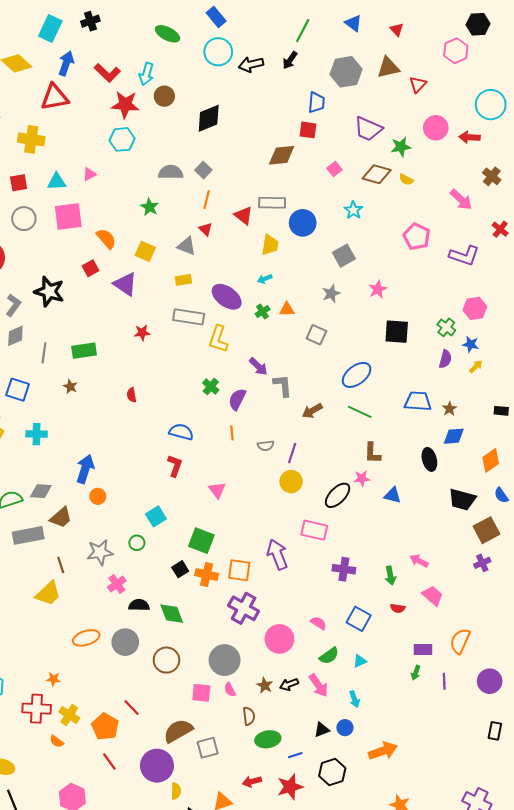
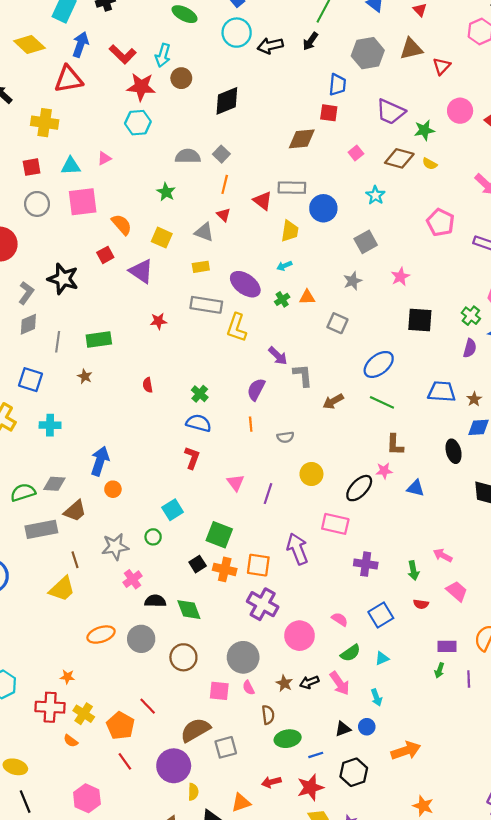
green cross: (211, 387) -> (200, 394), moved
purple line: (292, 453) -> (268, 494), moved
blue square: (359, 619) -> (381, 615), turned 30

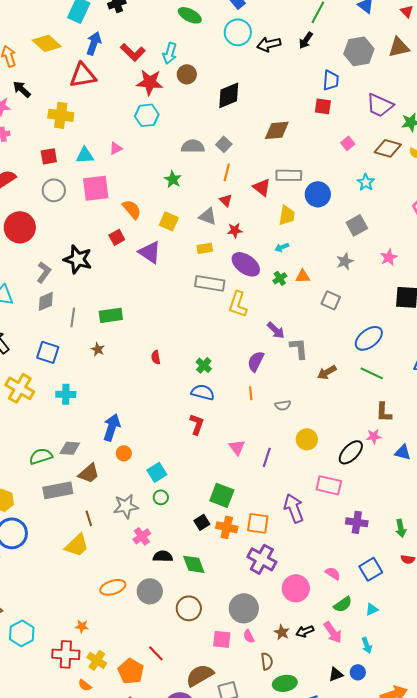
brown diamond: (302, 139) -> (277, 130), moved
red star: (159, 321) -> (235, 230), moved
cyan square: (173, 510) -> (157, 472), moved

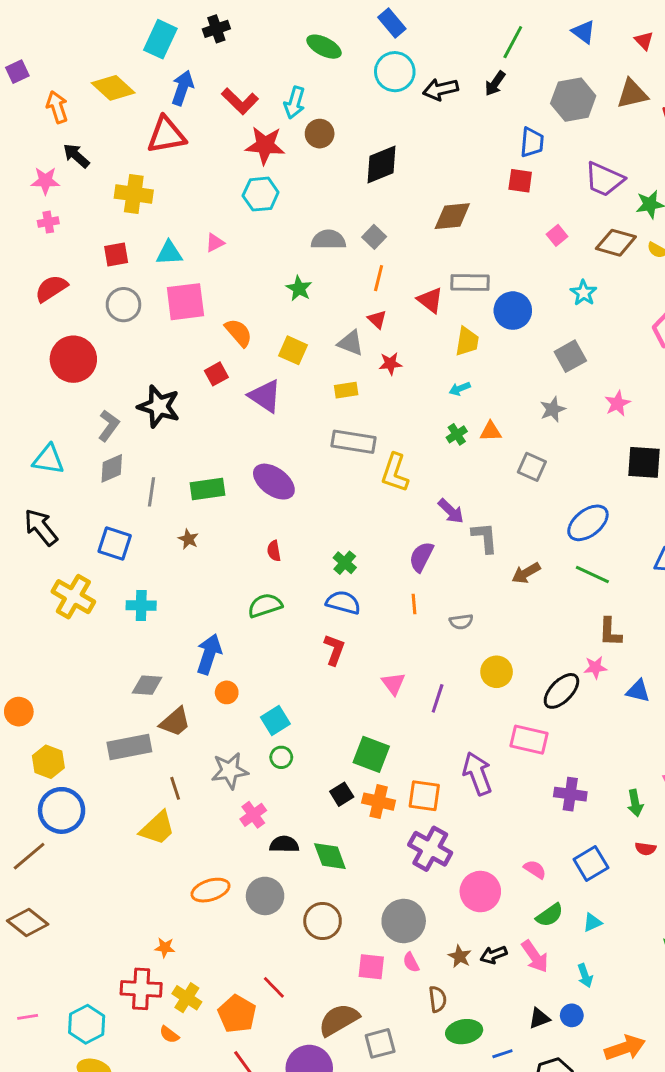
purple ellipse: (246, 264) -> (274, 482), moved
green semicircle: (41, 456) -> (265, 605), moved
cyan hexagon: (22, 633) -> (87, 1024), moved

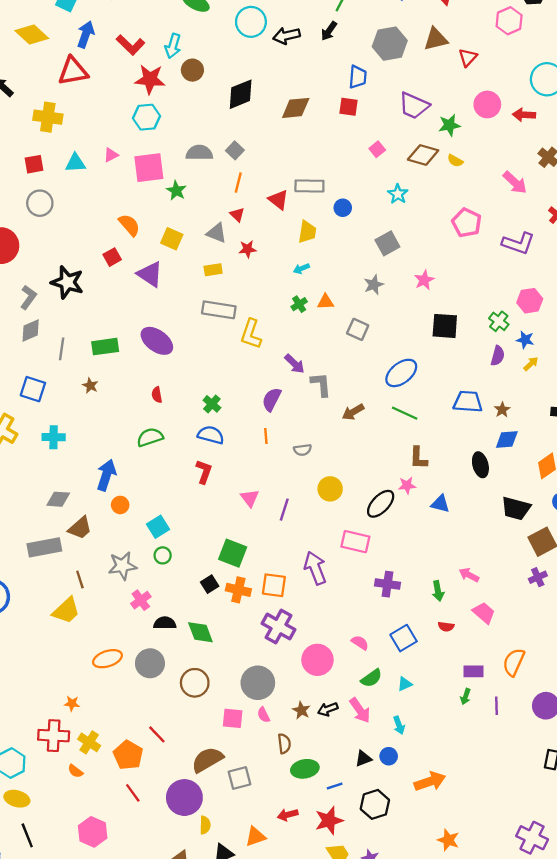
brown diamond: (452, 216) -> (296, 108), moved
pink square: (185, 302) -> (149, 168), moved
blue circle: (513, 311) -> (343, 208), size x0.6

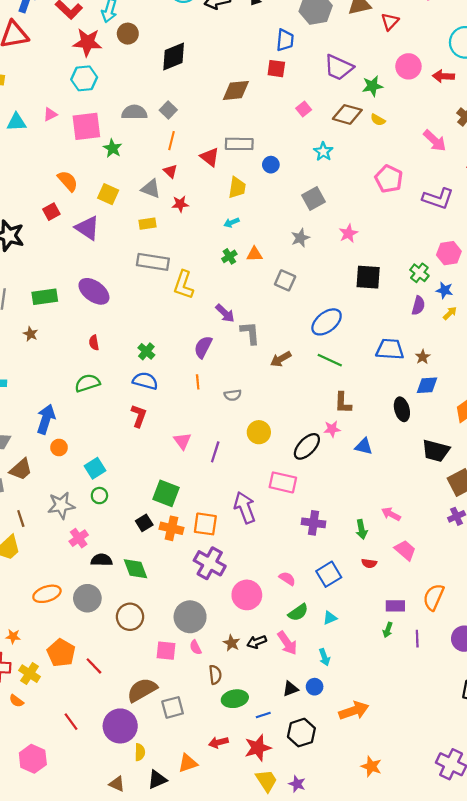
brown diamond: (296, 108) -> (236, 90), moved
orange pentagon: (128, 755) -> (61, 653), moved

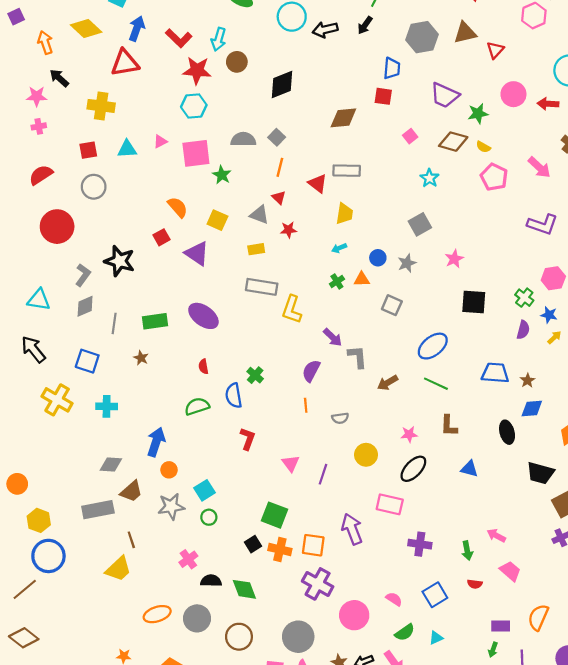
blue circle: (271, 165) -> (378, 258), moved
pink pentagon: (389, 179) -> (494, 177), moved
blue semicircle: (145, 381) -> (234, 396), moved, turned -115
pink star: (332, 429) -> (409, 434), moved
gray star: (61, 505) -> (171, 506), moved

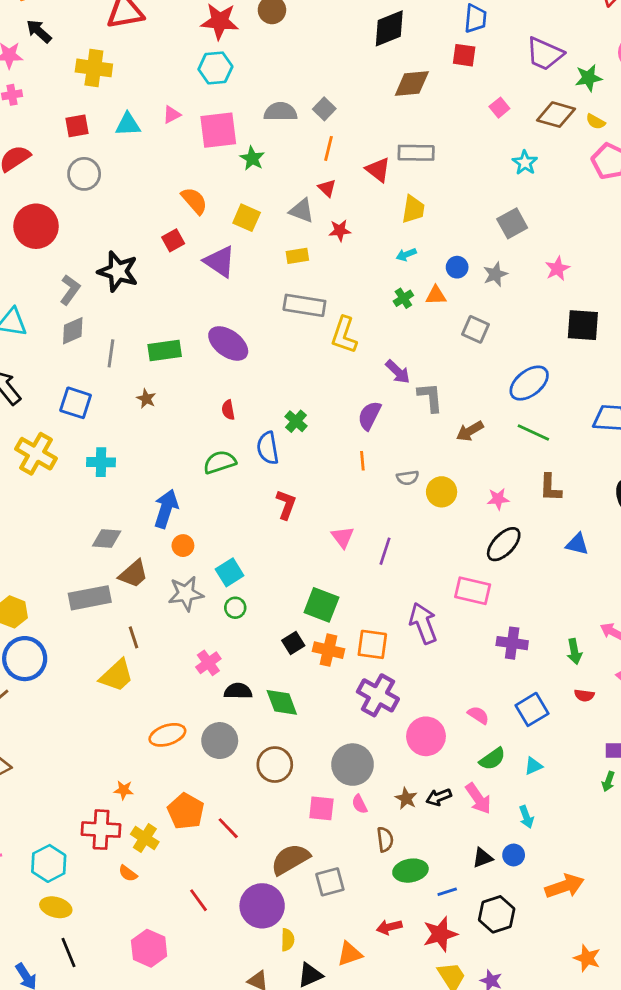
black diamond: (282, 84) -> (389, 28), moved
yellow circle: (366, 455) -> (442, 492), moved

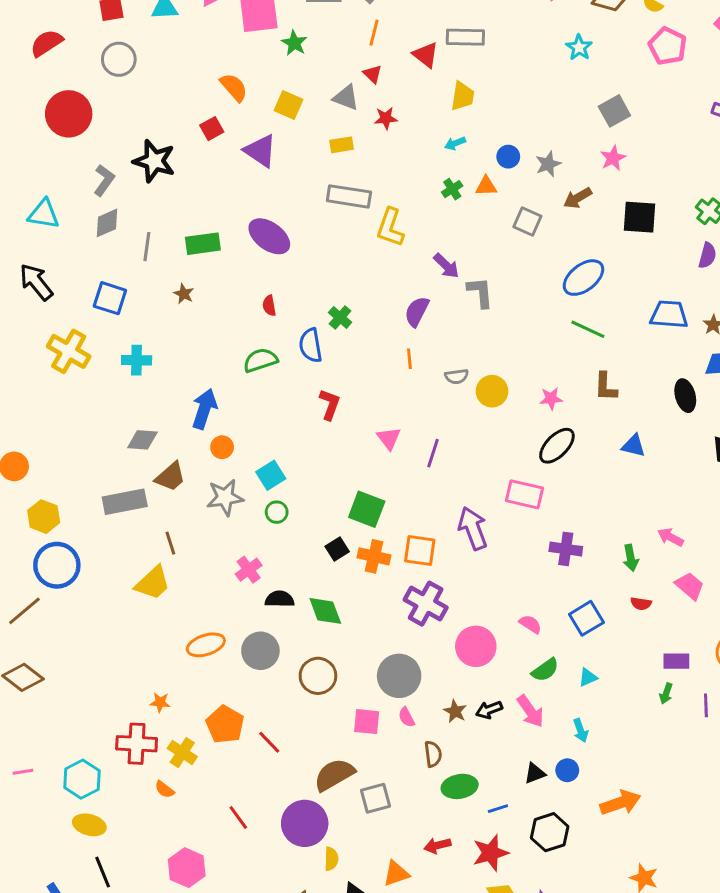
gray square: (512, 223) -> (614, 111), moved
brown arrow: (470, 431) -> (578, 198), moved

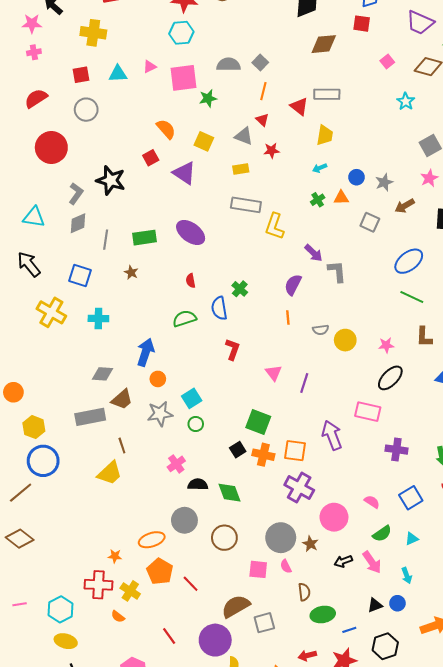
green star: (294, 43) -> (208, 98), turned 30
orange ellipse: (206, 645) -> (152, 540), moved
brown star: (455, 711) -> (310, 544), moved

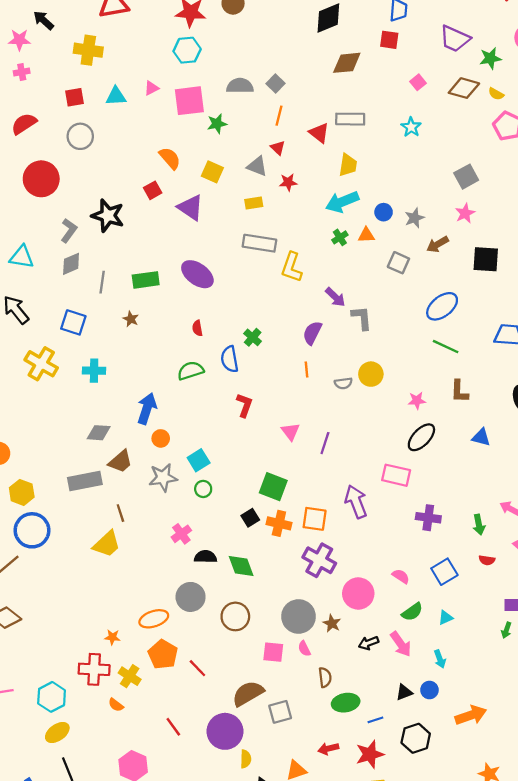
cyan star: (406, 101) -> (411, 127), moved
cyan arrow: (320, 168) -> (342, 202), size x2.0
yellow circle: (345, 340) -> (371, 374), moved
yellow ellipse: (66, 641) -> (57, 733), turned -50

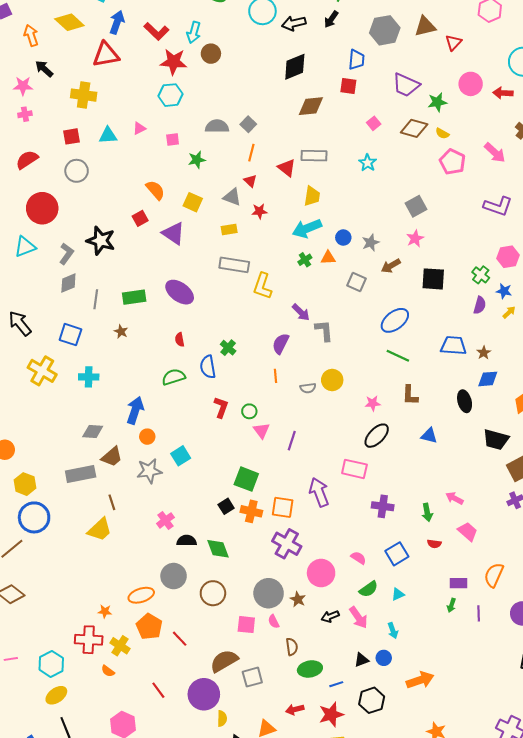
pink square: (189, 101) -> (173, 139), size x0.5
cyan triangle: (22, 257) -> (25, 247), moved, turned -30
green circle: (203, 489) -> (249, 411), moved

